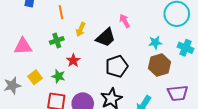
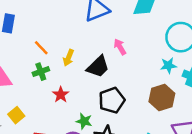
orange line: (61, 12) -> (41, 48), moved, turned -32
cyan star: (155, 42) -> (168, 65), moved
green star: (58, 76) -> (84, 121), moved

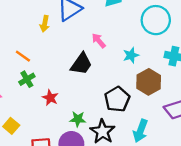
yellow arrow: (68, 58) -> (45, 24), moved
cyan star: (168, 65) -> (131, 55), moved
black pentagon: (112, 100) -> (117, 99), moved

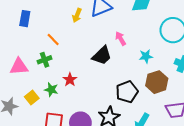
green cross: (27, 79) -> (45, 60), moved
green star: (78, 119) -> (51, 90), moved

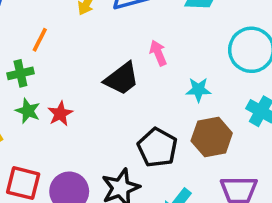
orange line: (53, 39) -> (40, 40), turned 64
green star: (51, 90) -> (28, 111), moved
black pentagon: (127, 92) -> (157, 148), turned -30

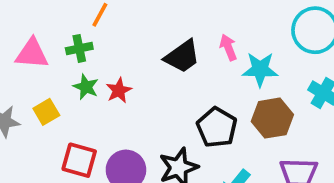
pink arrow: (158, 53) -> (228, 47), moved
cyan star: (198, 90) -> (260, 69), size x1.4

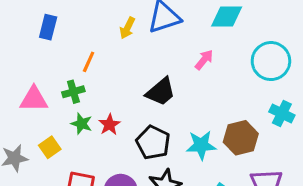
pink arrow: (228, 47) -> (204, 60), moved, turned 65
cyan star: (260, 69) -> (201, 145), moved
black pentagon: (217, 127) -> (153, 142), moved

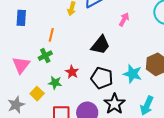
pink triangle: (34, 99) -> (21, 65), turned -42
green star: (81, 124) -> (55, 83), moved
cyan star: (201, 145) -> (133, 74), turned 30

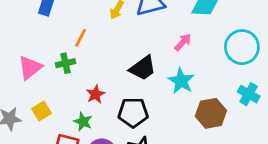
cyan star: (133, 74) -> (181, 81), moved
black pentagon: (102, 78) -> (133, 113), turned -30
green star: (55, 83) -> (83, 122), moved

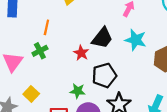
red star: (96, 94) -> (81, 53), moved
green star: (83, 122) -> (78, 91), moved

